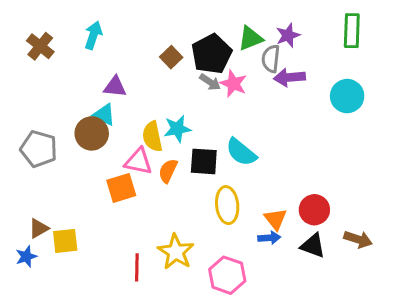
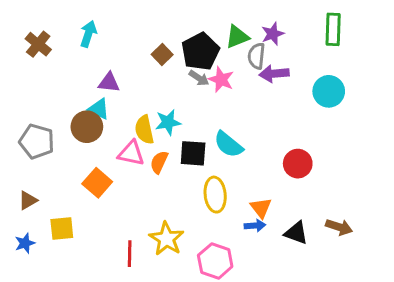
orange square: (121, 188) -> (97, 183), moved, turned -32
red circle: (314, 210) -> (298, 164), moved
brown triangle: (39, 228) -> (28, 200), moved

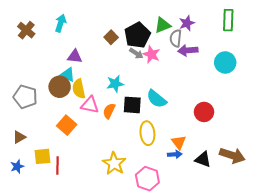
yellow semicircle: (144, 130) -> (79, 89), moved
brown arrow: (339, 227) -> (232, 155), size x1.4
red line: (130, 254) -> (58, 165), moved

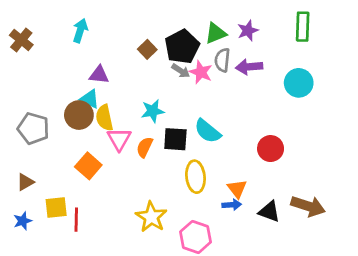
brown cross: (26, 30) -> (21, 40), moved
gray semicircle: (176, 38) -> (222, 60), moved
pink triangle: (90, 105) -> (119, 139), turned 48

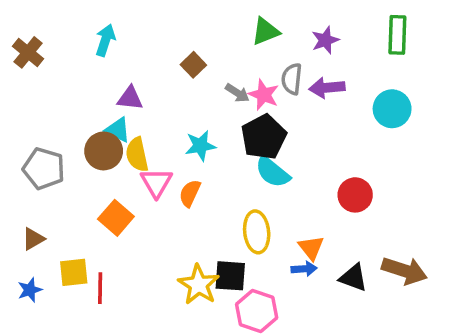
green triangle: (216, 33) -> (265, 31), moved
black pentagon: (182, 47) -> (264, 137), moved
black square: (175, 139) -> (230, 276), moved

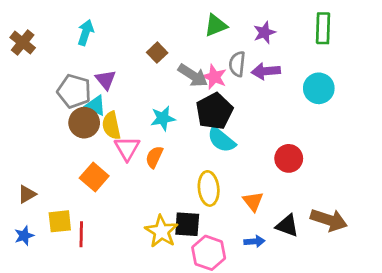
gray arrow: (237, 93) -> (193, 75), size x1.5
purple triangle: (130, 98) -> (106, 80), turned 45
gray pentagon: (44, 169) -> (74, 91), moved
blue arrow: (304, 269) -> (254, 241), moved

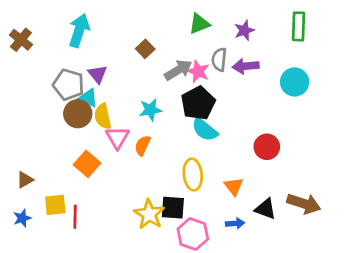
cyan arrow: (86, 33) -> (79, 30), size x1.4
gray arrow: (193, 75) -> (178, 70), turned -64

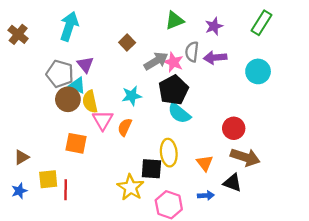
green rectangle: (299, 26) -> (261, 23), turned 30
orange square: (87, 164) -> (76, 143), turned -30
brown arrow: (304, 204) -> (245, 157), moved
black square: (173, 208) -> (151, 169), moved

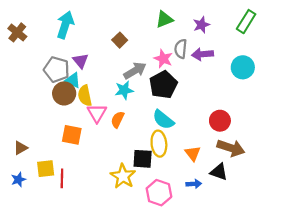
gray arrow: (156, 61) -> (135, 71), moved
cyan semicircle: (179, 113) -> (163, 120), moved

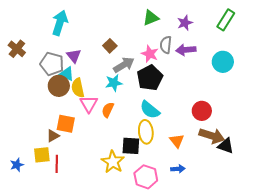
brown cross: (17, 32) -> (17, 49), moved
brown square: (120, 40) -> (110, 46), moved
brown triangle: (21, 148) -> (53, 136), moved
black triangle: (219, 172) -> (226, 146), moved

